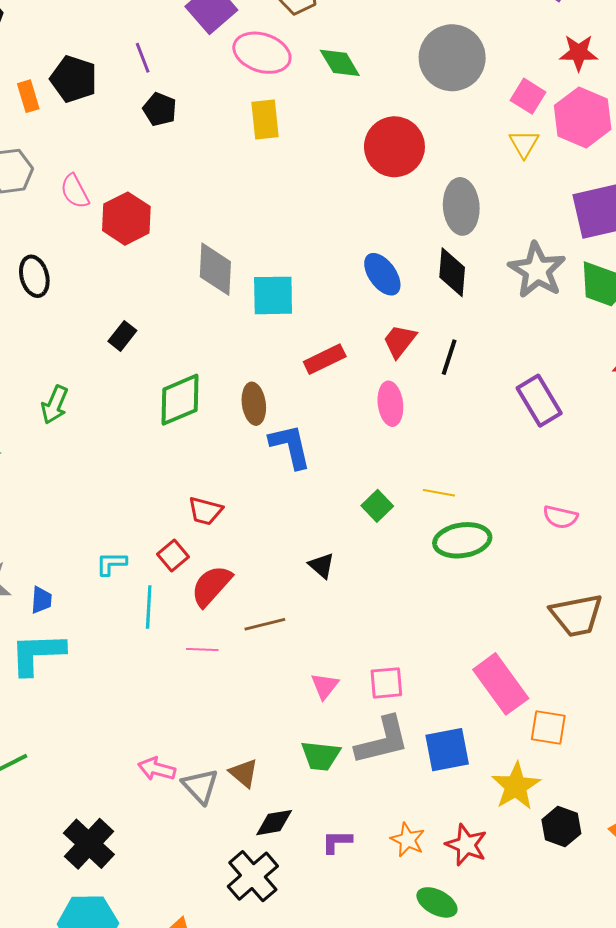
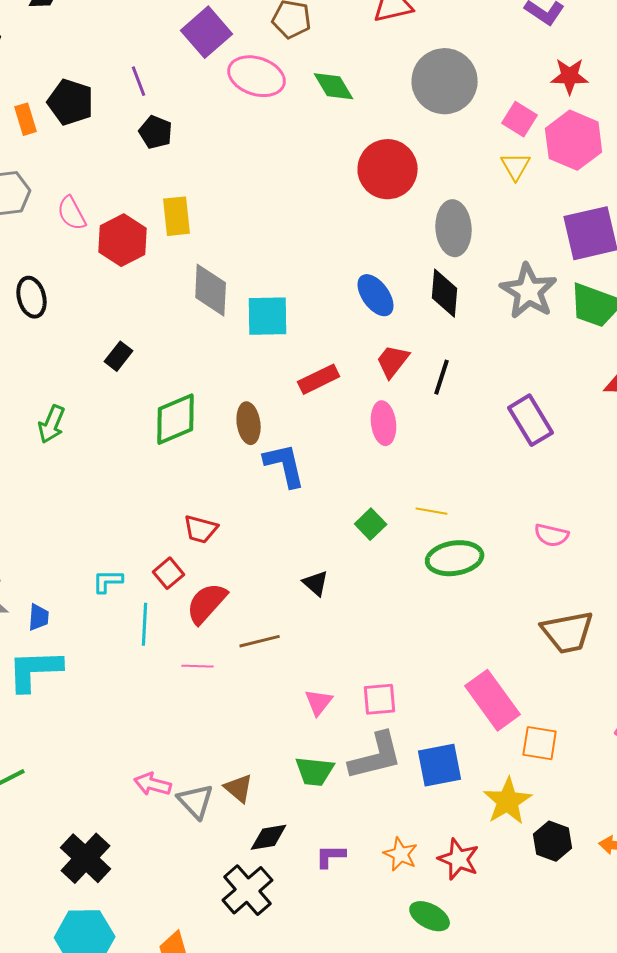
yellow rectangle: (265, 119) -> (177, 216), moved

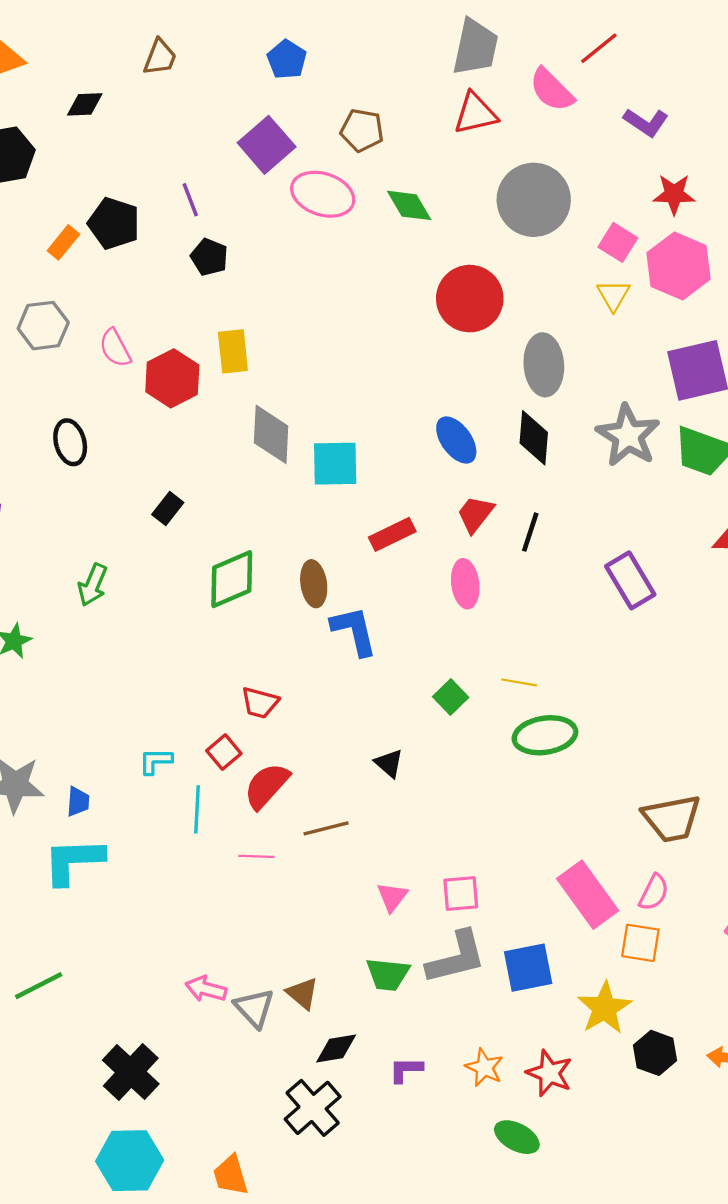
orange rectangle: (26, 119) -> (63, 242), turned 56
pink semicircle: (552, 535) -> (654, 892), moved, turned -76

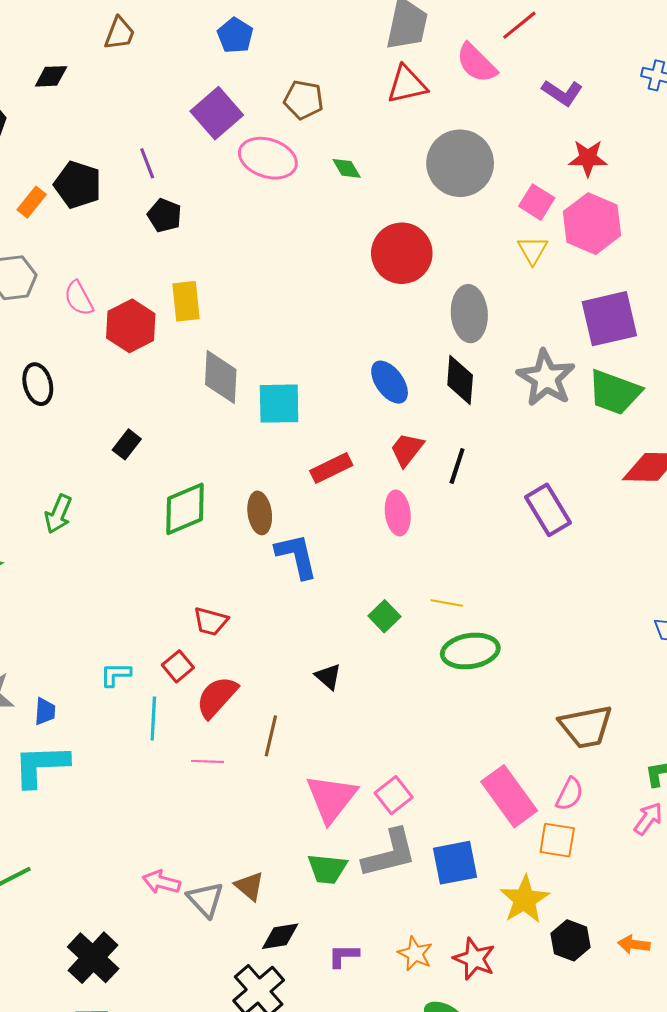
green diamond: (409, 205) -> (347, 168), size x0.7
brown line: (326, 828) -> (271, 736), turned -63
pink square: (461, 894) -> (394, 795), turned -33
pink triangle: (392, 897) -> (331, 798), size x1.8

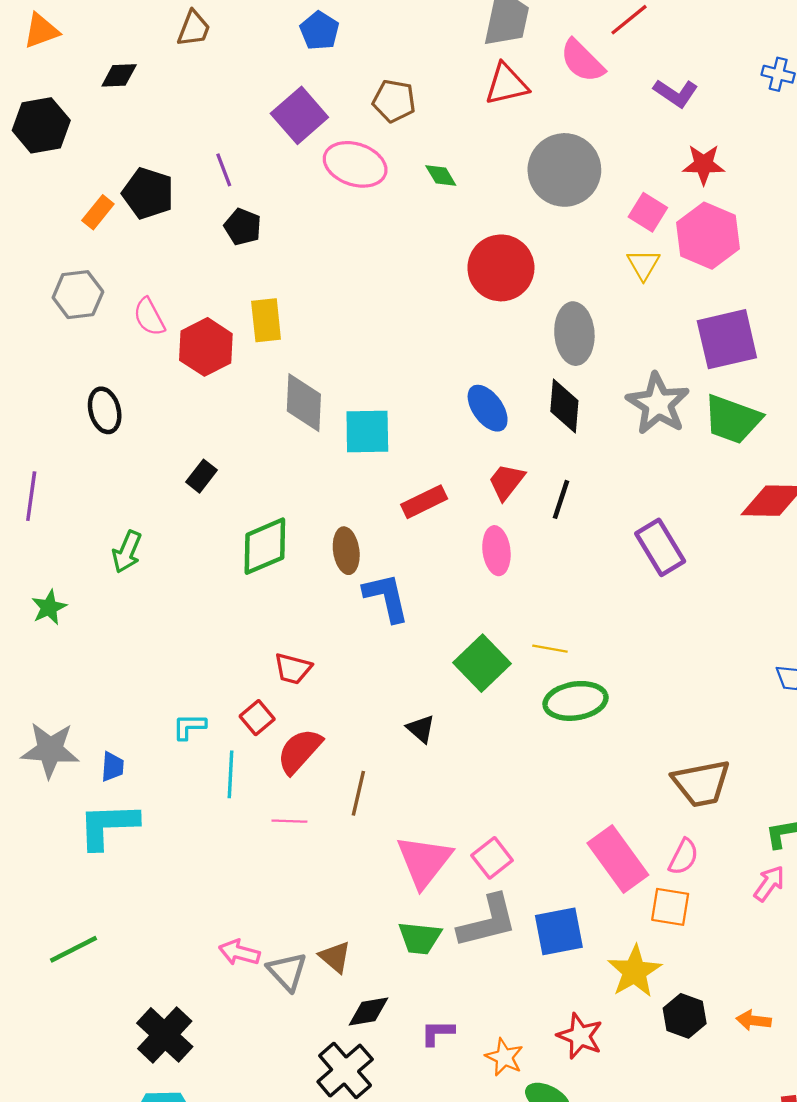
green square: (384, 616) -> (482, 663), size x1.6
orange star: (415, 954) -> (504, 1057), moved

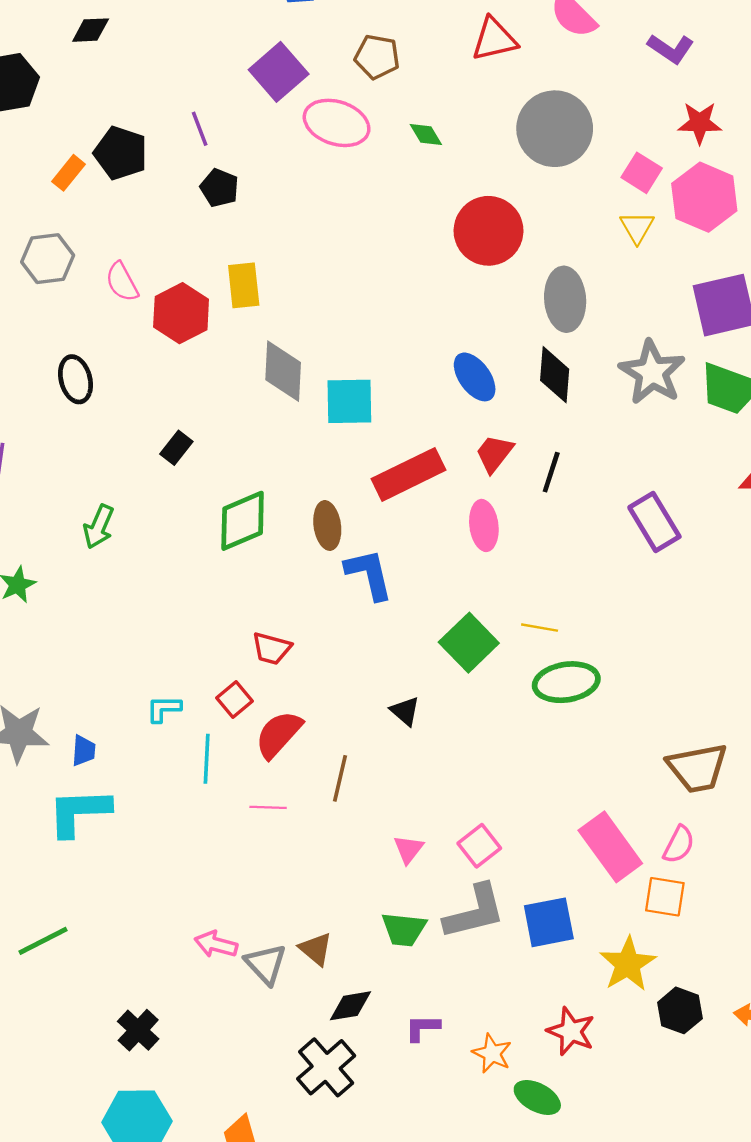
red rectangle: (424, 502) -> (408, 474), size x1.5
pink triangle: (424, 861) -> (408, 849), size x0.5
black cross: (165, 1035) -> (138, 1030), size x0.7

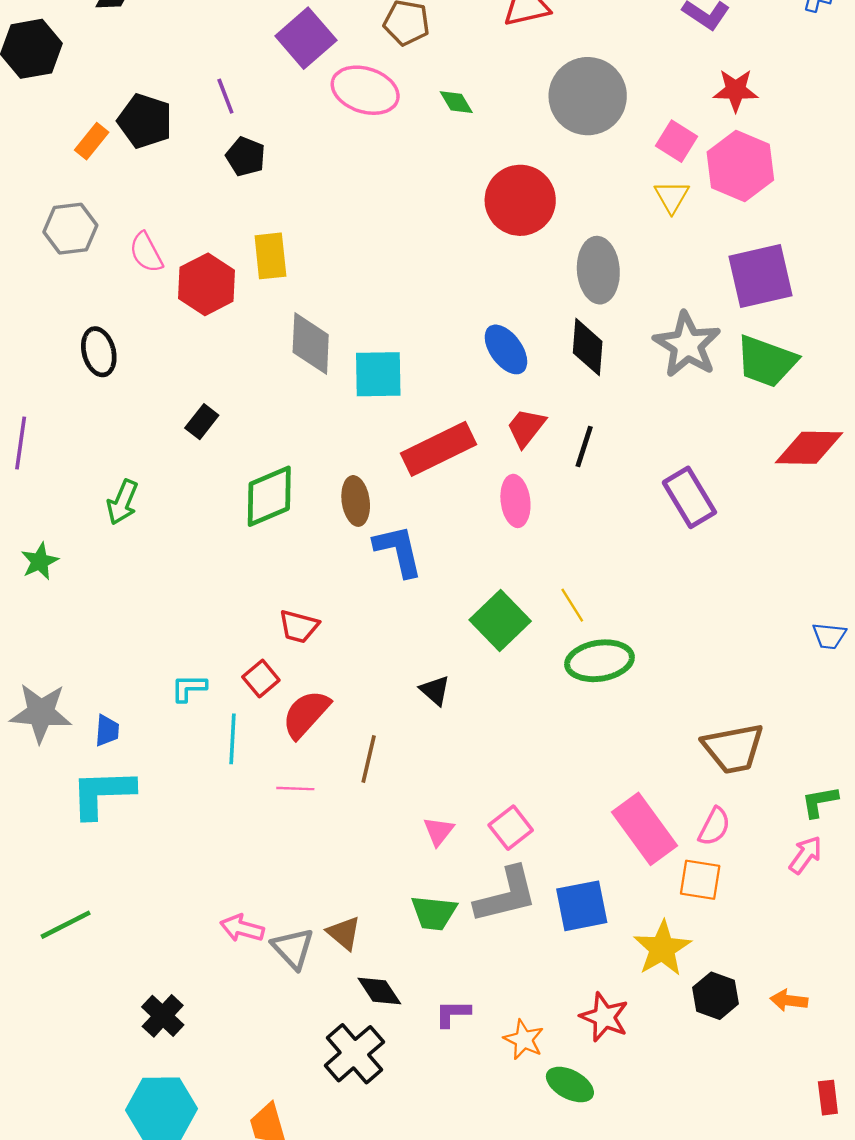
yellow line: (540, 628) -> (572, 605), turned 48
black diamond: (350, 1006) -> (379, 991), turned 66

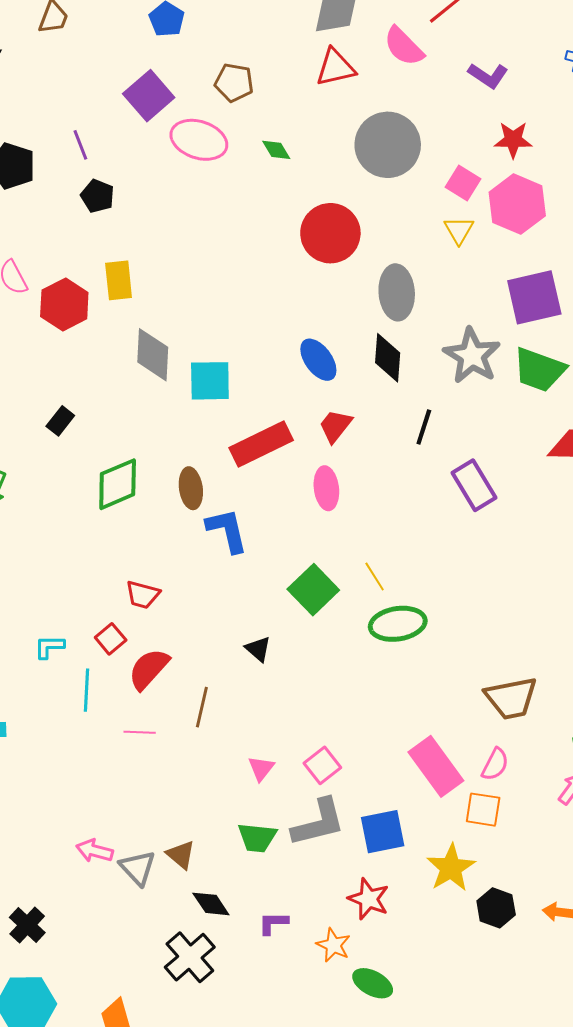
black line: (584, 447) -> (424, 427), moved
red star: (604, 1017) -> (369, 899), moved

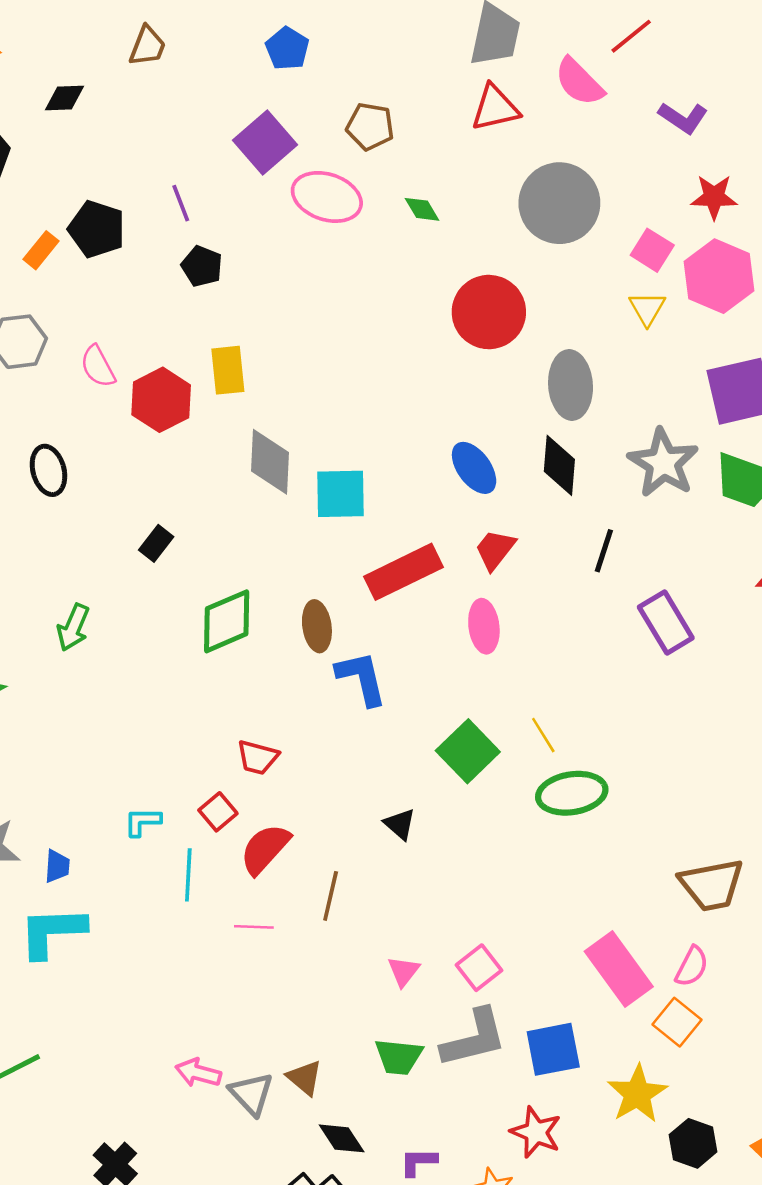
orange square: (483, 810) -> (677, 1022), turned 30

